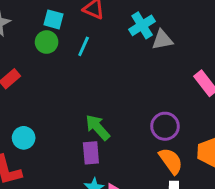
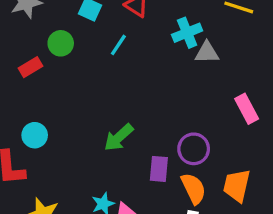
green circle: (47, 42) -> (61, 43), moved
green arrow: (98, 127) -> (119, 137), turned -100
purple rectangle: (91, 153) -> (159, 169), moved

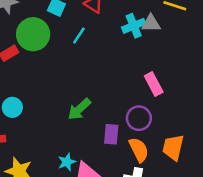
green circle: (61, 43) -> (33, 34), size x1.6
gray triangle: (207, 53) -> (151, 23), moved
pink rectangle: (247, 109) -> (154, 84), moved

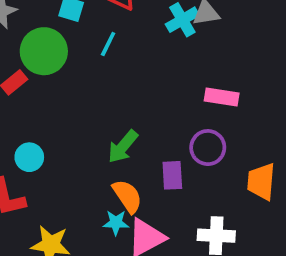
pink rectangle: (154, 84) -> (222, 97), turned -45
orange semicircle: (139, 150) -> (127, 196), moved
cyan star: (67, 162) -> (116, 223), turned 30

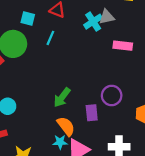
pink rectangle: (222, 97) -> (123, 46), moved

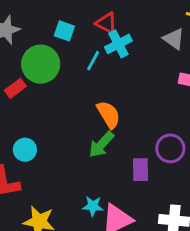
gray triangle: (107, 17) -> (174, 39), turned 42
cyan cross: (93, 22) -> (118, 44), moved
orange semicircle: (66, 126) -> (109, 114), moved

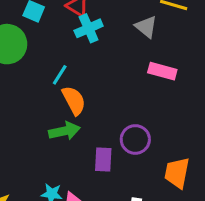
cyan line: (93, 61) -> (60, 75), moved
green arrow: (101, 145) -> (64, 131), turned -148

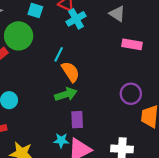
purple circle: (135, 139) -> (131, 94), moved
purple rectangle: (103, 159) -> (77, 120), moved

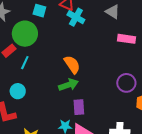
cyan cross: (76, 19) -> (76, 17), turned -30
cyan line: (59, 54) -> (25, 63), moved

